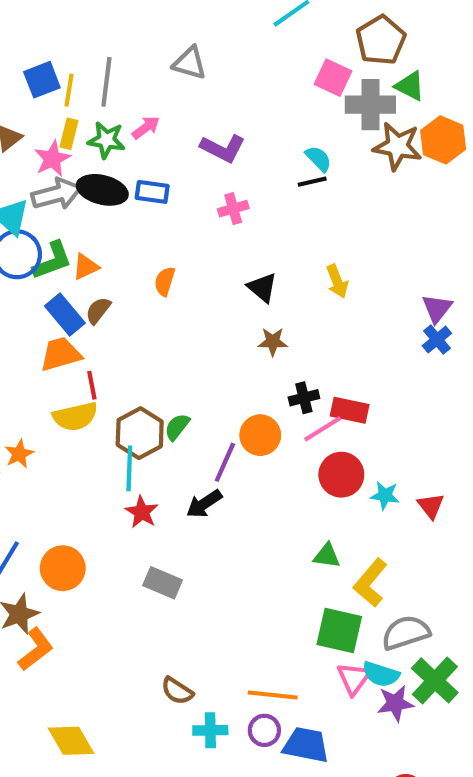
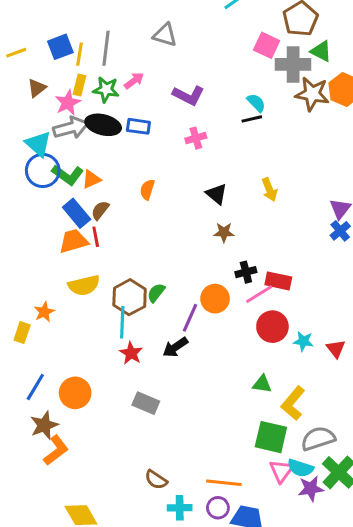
green L-shape: (52, 261) -> (68, 175), turned 56
red line: (92, 385) -> (96, 237), moved

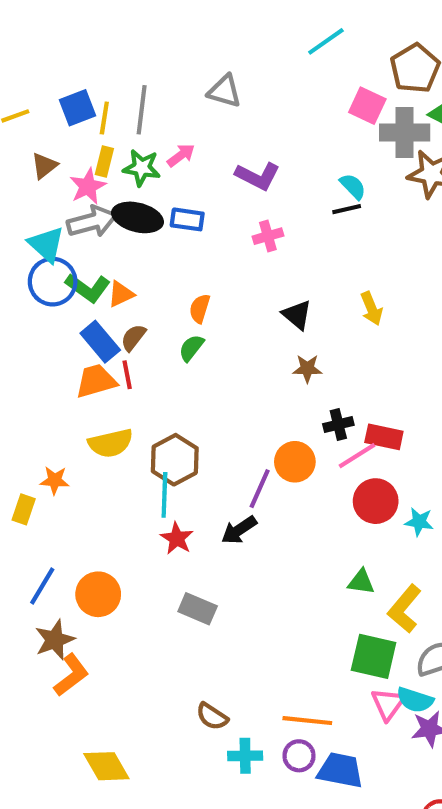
green semicircle: (156, 293) -> (191, 348), moved
orange star: (44, 312) -> (55, 480), turned 30

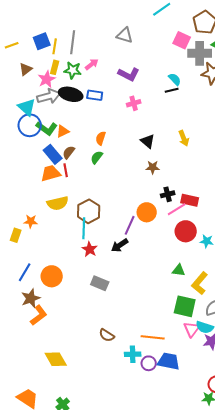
gray triangle: (224, 91) -> (125, 35), moved
cyan cross: (245, 756) -> (133, 354), moved
purple circle: (299, 756) -> (149, 363), moved

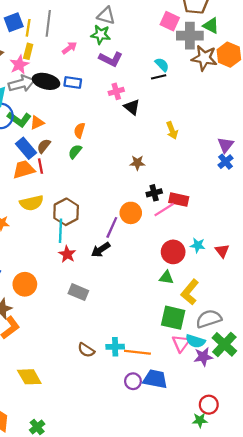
green star: (73, 70) -> (101, 35), moved
black triangle: (148, 141) -> (132, 107), moved
red circle: (186, 231) -> (173, 252), moved
cyan cross: (133, 354) -> (115, 347), moved

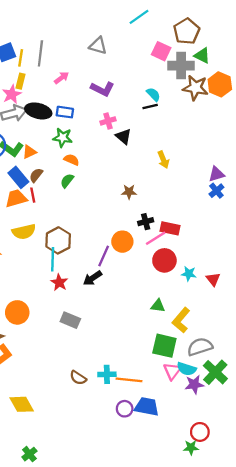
green star: (101, 35) -> (63, 138), moved
orange semicircle: (79, 130) -> (71, 160), turned 96
purple triangle: (225, 145) -> (216, 174), turned 35
red circle: (173, 252) -> (164, 260), moved

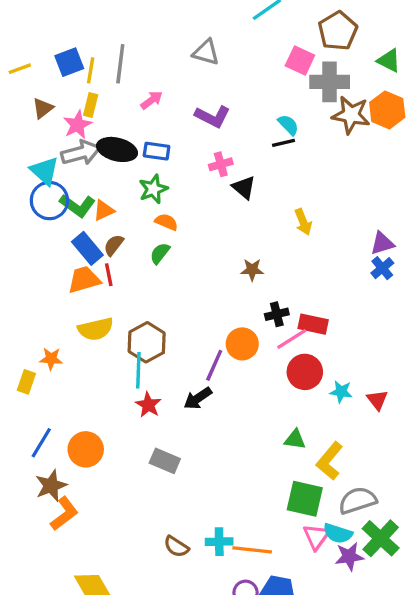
green triangle: (202, 56) -> (389, 60), moved
green star: (63, 138) -> (153, 189), turned -30

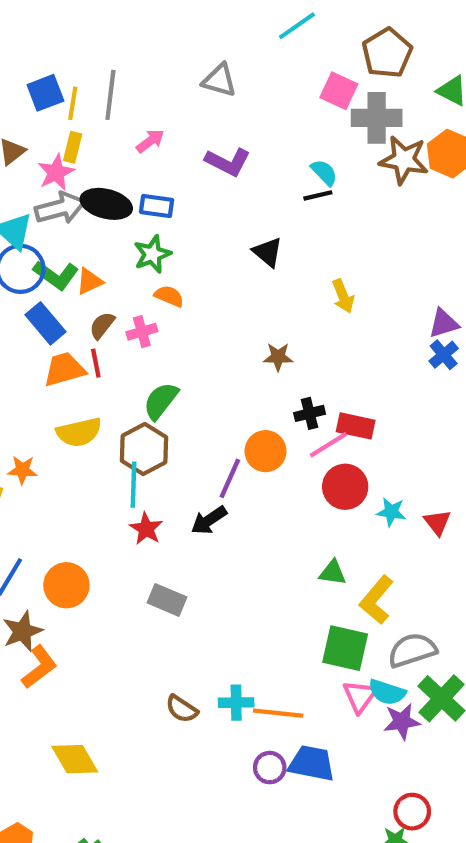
pink cross: (221, 164) -> (142, 332), moved
blue rectangle: (87, 248) -> (45, 323), moved
green semicircle: (160, 253) -> (161, 401), moved, size x1.4

